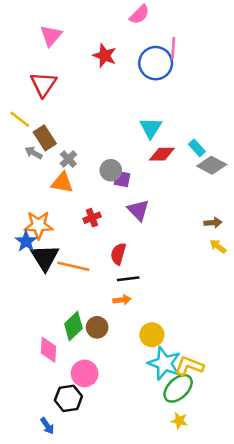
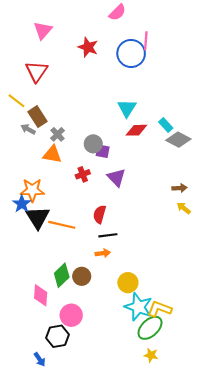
red cross: (92, 218) -> (83, 174), moved

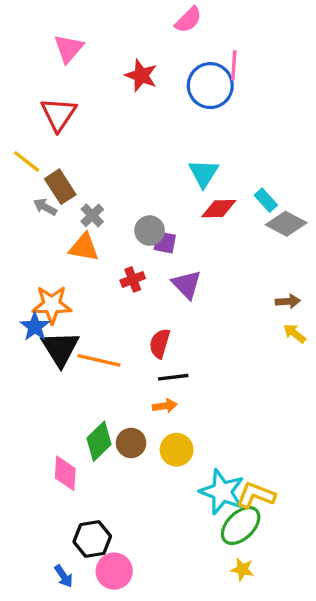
yellow circle: (128, 283) -> (177, 450), moved
pink circle: (71, 315) -> (114, 571), moved

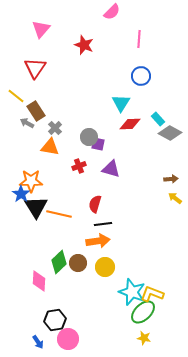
blue circle: (210, 86) -> (141, 76), moved, size x0.7
purple triangle: (187, 284) -> (111, 169), turned -30
orange arrow: (165, 406) -> (98, 241), size x1.6

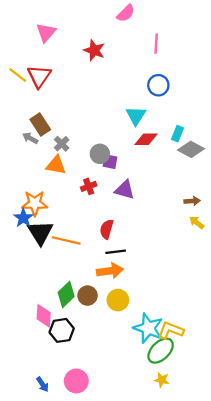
yellow line: (16, 96) -> (18, 75), moved
cyan rectangle: (158, 119) -> (177, 134), turned 64
black hexagon: (55, 320) -> (62, 330), moved

